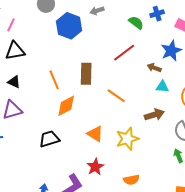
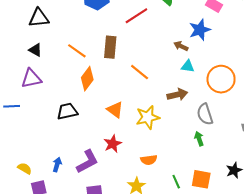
red line: (124, 53) -> (136, 16), moved
orange line: (54, 80) -> (77, 51), turned -36
orange diamond: (66, 106) -> (87, 79), turned -30

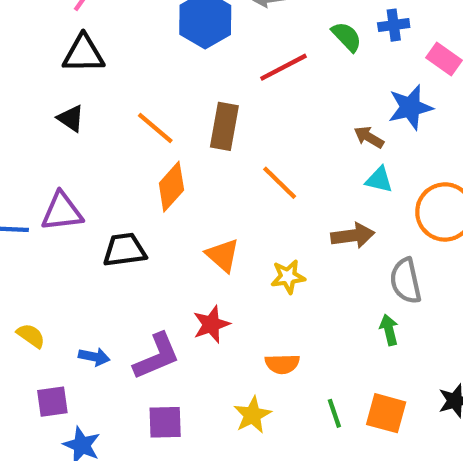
purple triangle: (31, 79) -> (62, 212), moved
yellow star: (148, 117) -> (288, 277), size x0.7
blue arrow: (57, 165) -> (94, 357), turned 80
yellow semicircle: (25, 168) -> (31, 336), moved

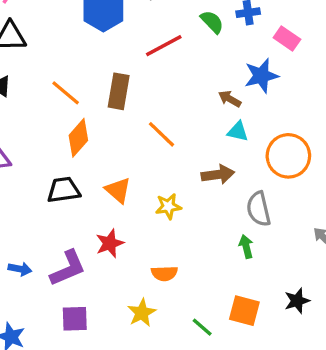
black trapezoid: (125, 250) -> (64, 190), moved
green line: (334, 413) -> (202, 327), moved, turned -30

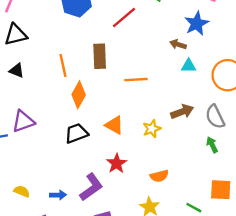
orange line: (66, 93) -> (63, 65), turned 50
orange line: (161, 134) -> (136, 80), turned -35
brown arrow: (218, 175) -> (182, 112), moved

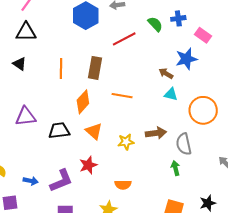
orange diamond: (79, 95) -> (83, 102), moved
purple triangle: (23, 121) -> (26, 117), moved

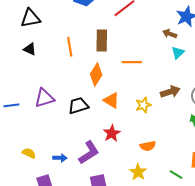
cyan triangle: (171, 94) -> (178, 53), turned -48

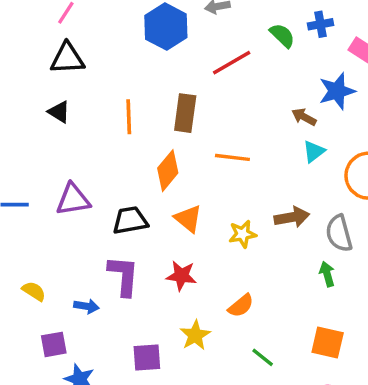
red star: (112, 133) -> (181, 276), turned 30
orange semicircle: (148, 146) -> (241, 306), turned -35
purple L-shape: (89, 153) -> (123, 276), moved, turned -60
yellow star: (138, 172) -> (195, 335), moved
green line: (176, 175) -> (263, 357), moved

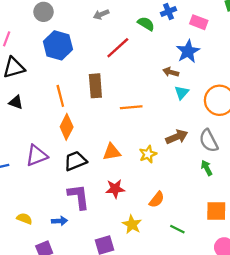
blue hexagon: (166, 27) -> (58, 45), moved
orange diamond: (168, 171) -> (67, 127), moved
orange triangle: (188, 219) -> (112, 152), turned -36

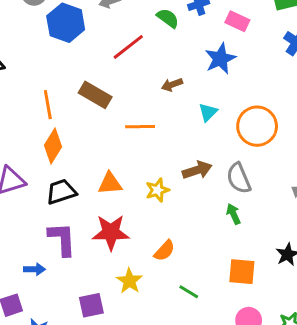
blue hexagon: (58, 45) -> (66, 23), moved
brown arrow: (171, 72) -> (172, 85), moved, turned -40
brown rectangle: (95, 86) -> (95, 95), turned -60
red star: (115, 189) -> (111, 232), size x1.4

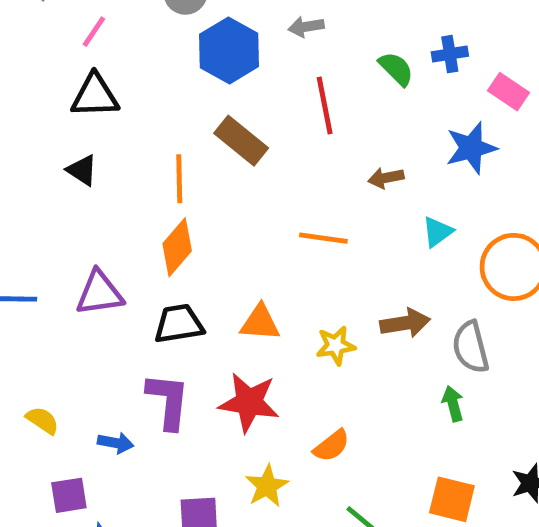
red line: (128, 47) -> (325, 105), turned -72
brown rectangle: (95, 95) -> (241, 141), moved

